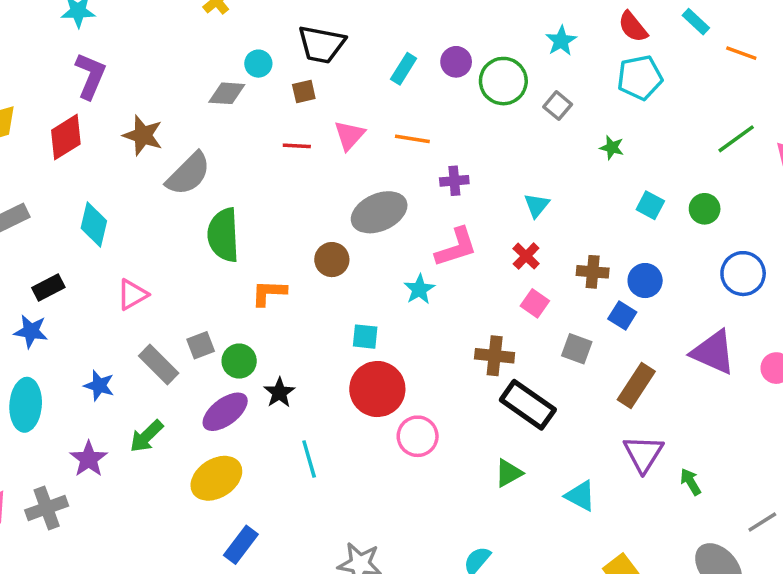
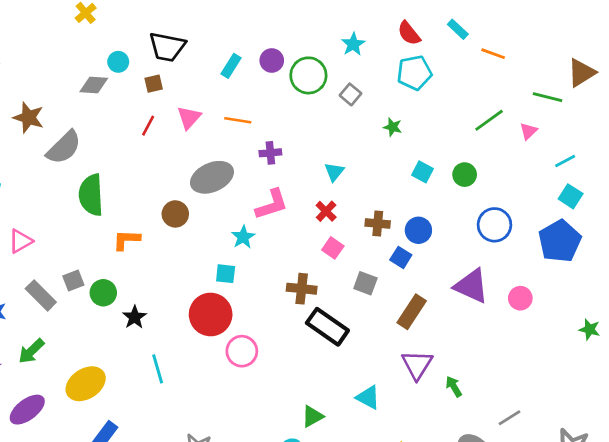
red line: (297, 146) -> (148, 126), turned -65
cyan square: (365, 337) -> (226, 274), moved
purple ellipse: (225, 412) -> (27, 410), moved
green triangle: (509, 473) -> (312, 416), moved

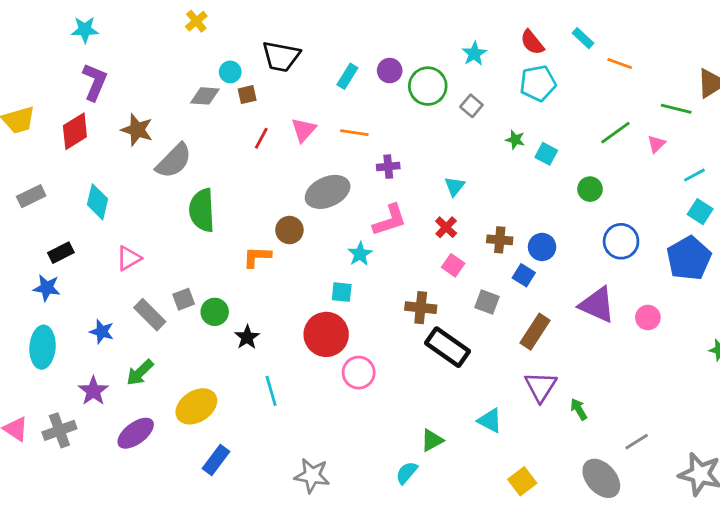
brown square: (154, 84) -> (247, 95), moved
cyan square: (423, 172) -> (546, 154), moved
orange L-shape: (126, 240) -> (257, 257), moved

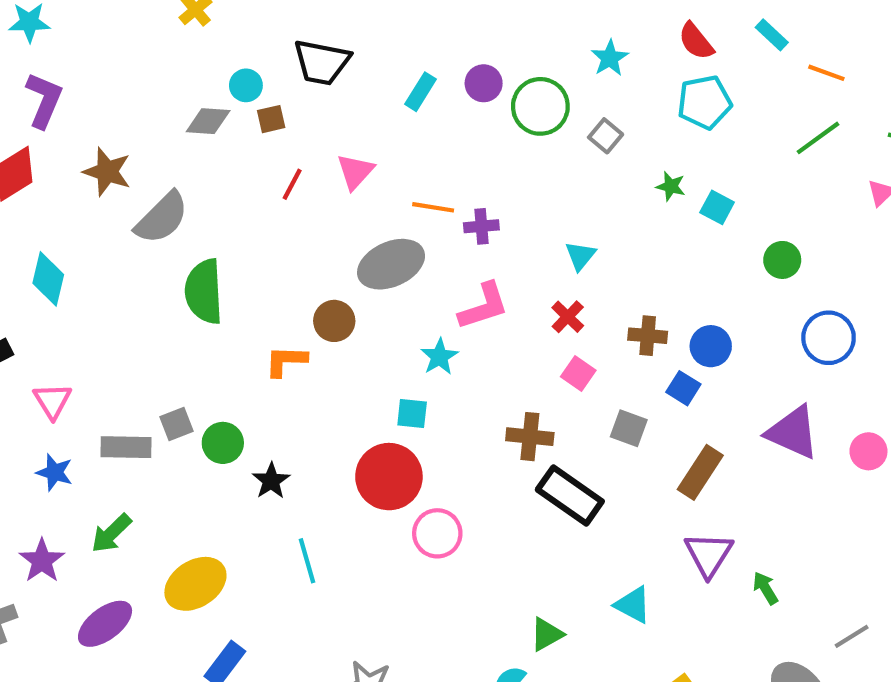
orange line: (354, 133) -> (433, 207), moved
green line: (615, 133) -> (818, 138), moved
pink triangle: (129, 258) -> (52, 401), moved, turned -32
gray rectangle: (150, 315) -> (126, 447), turned -44

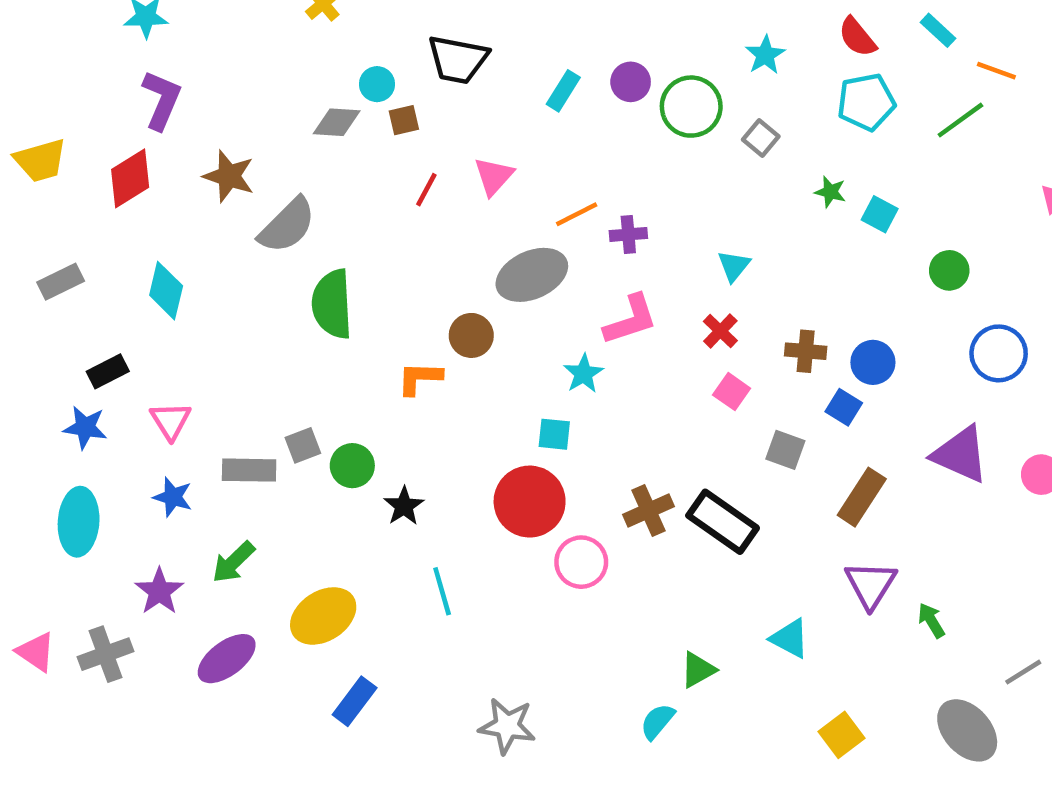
green line: (818, 138) -> (960, 120), moved
orange line: (433, 207) -> (577, 214), turned -36
brown cross: (530, 437) -> (649, 510), moved, turned -30

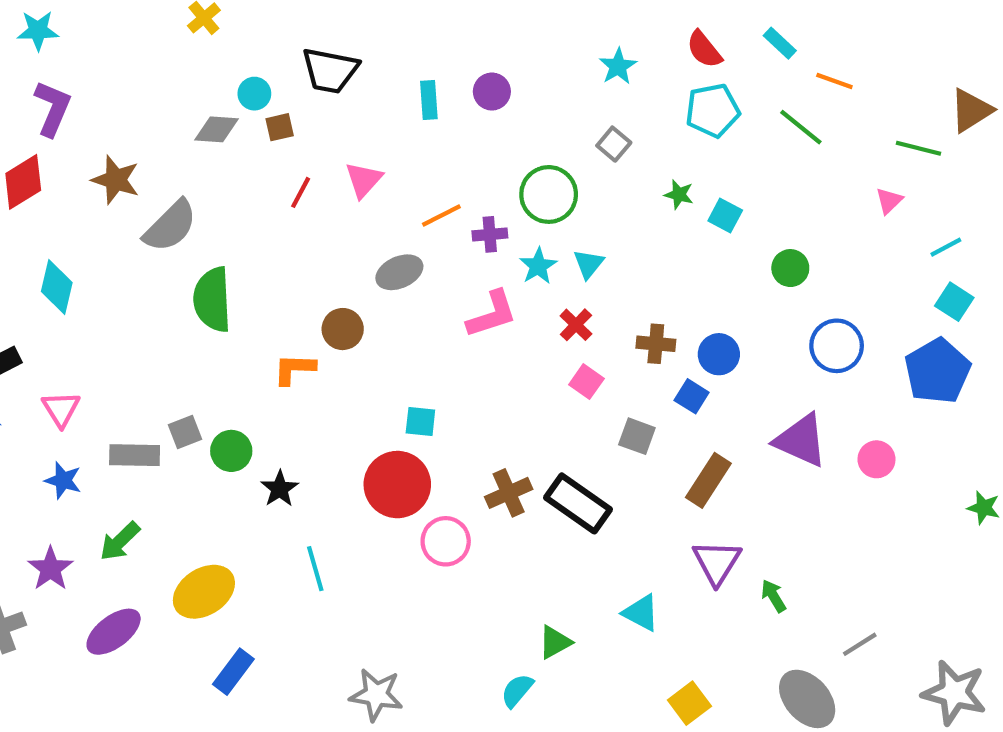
cyan rectangle: (563, 91) -> (429, 100), turned -36
green circle: (691, 107) -> (549, 194), moved
green line: (960, 120) -> (801, 127), turned 75
gray ellipse: (532, 275) -> (399, 272), size x0.7
cyan star: (583, 374) -> (538, 266), moved

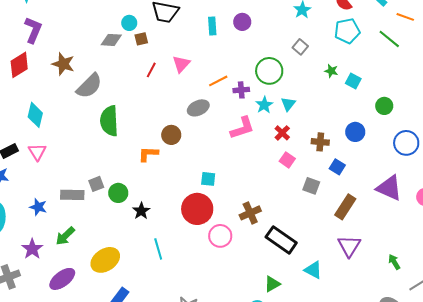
blue circle: (719, 354) -> (355, 132), moved
pink triangle: (61, 409) -> (37, 152), moved
black rectangle: (578, 503) -> (281, 240), moved
green arrow: (774, 596) -> (394, 262), moved

